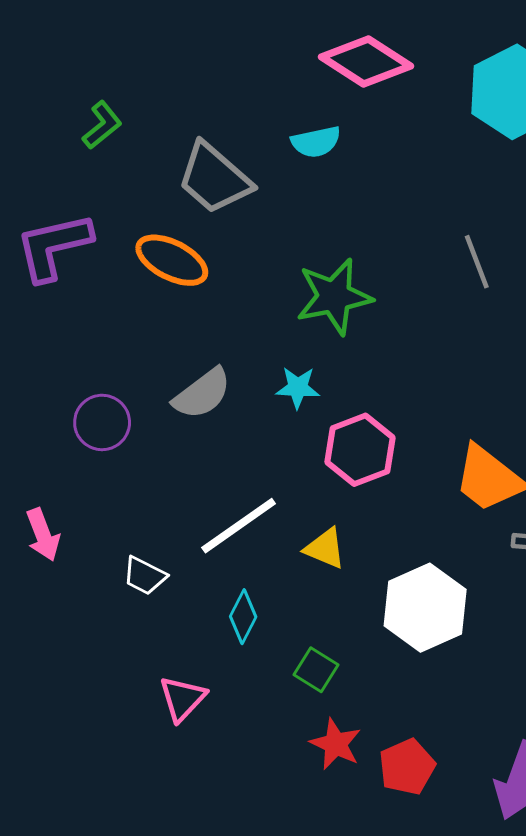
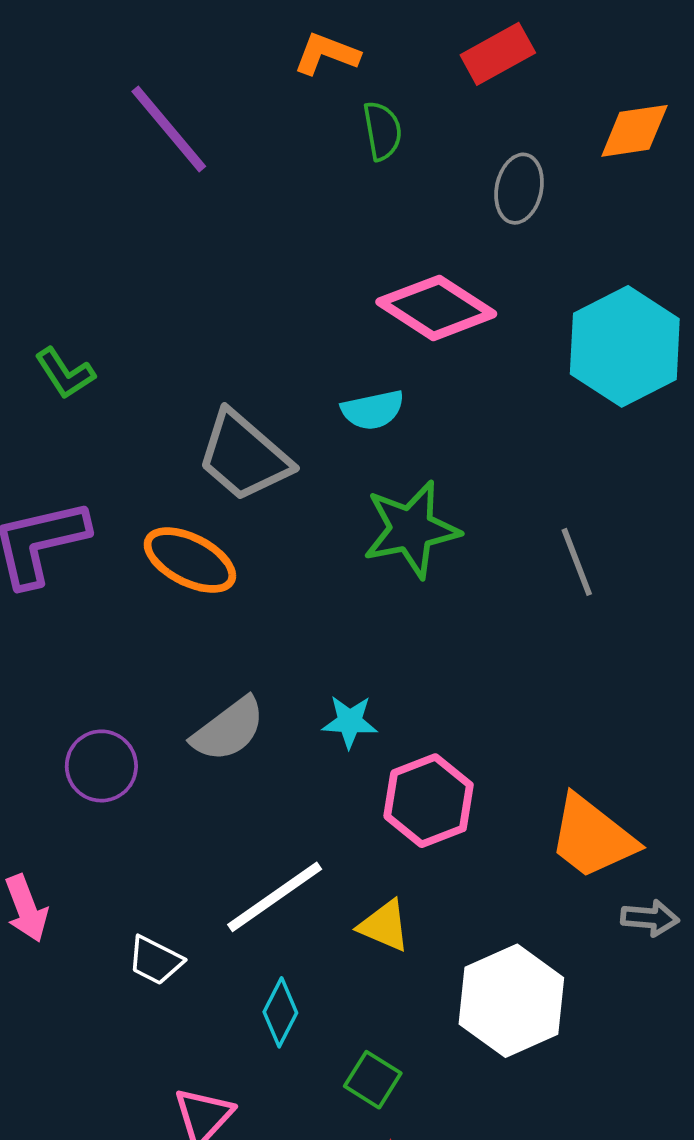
green L-shape: (102, 125) -> (65, 373), moved, turned 96
green star: (334, 297) -> (411, 529), moved

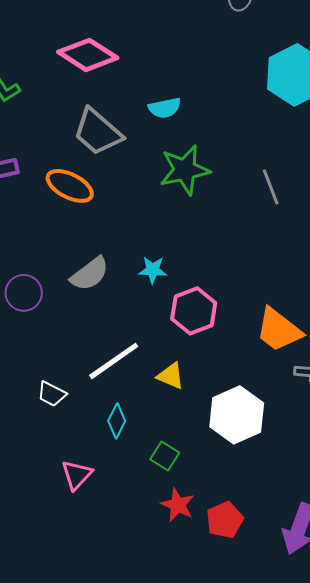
pink diamond: (436, 308) -> (88, 55), moved

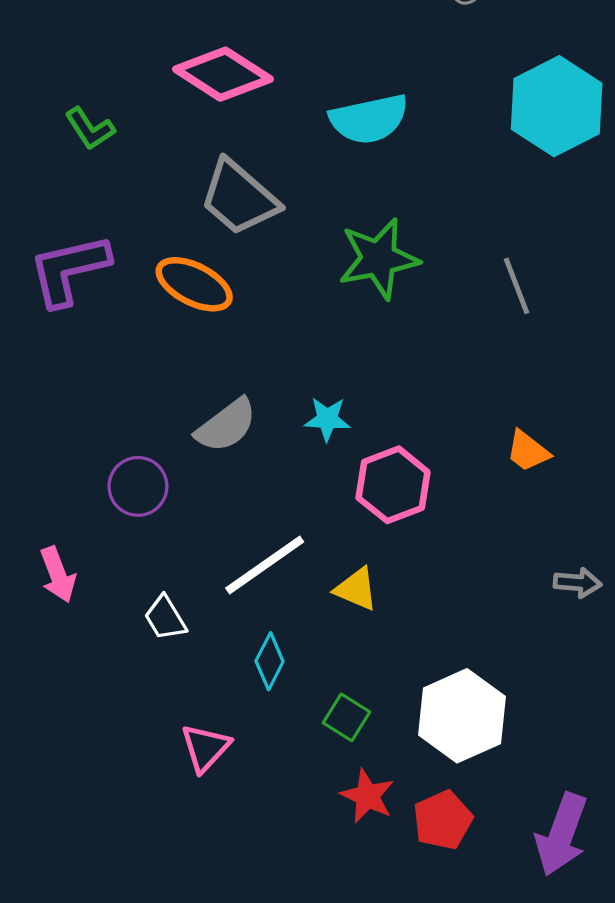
cyan semicircle: (165, 108) -> (369, 119), moved, size x1.5
purple circle: (24, 293) -> (138, 486), moved
orange trapezoid: (279, 330) -> (528, 451), moved, size x0.6
white trapezoid: (52, 394) -> (165, 618), turned 32
white hexagon: (237, 415) -> (462, 716), moved

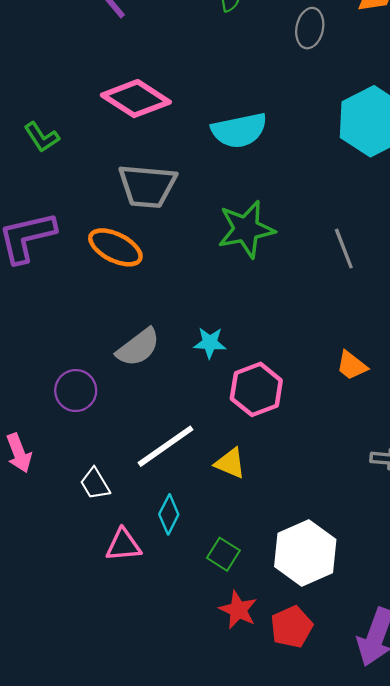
gray trapezoid: (239, 198) -> (147, 186), turned -36
pink triangle: (205, 748) -> (123, 545), moved, turned 42

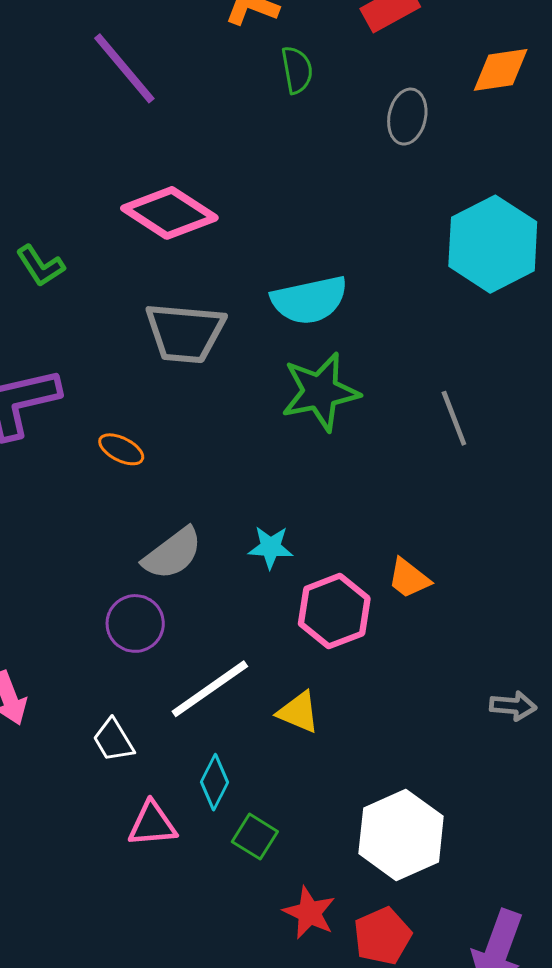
cyan semicircle: (239, 130) -> (309, 300), moved
orange ellipse: (115, 247) -> (121, 449), moved, size x0.6
orange trapezoid: (352, 366) -> (409, 578), moved
purple circle: (76, 391) -> (135, 623), moved
green square: (223, 554) -> (255, 837), moved

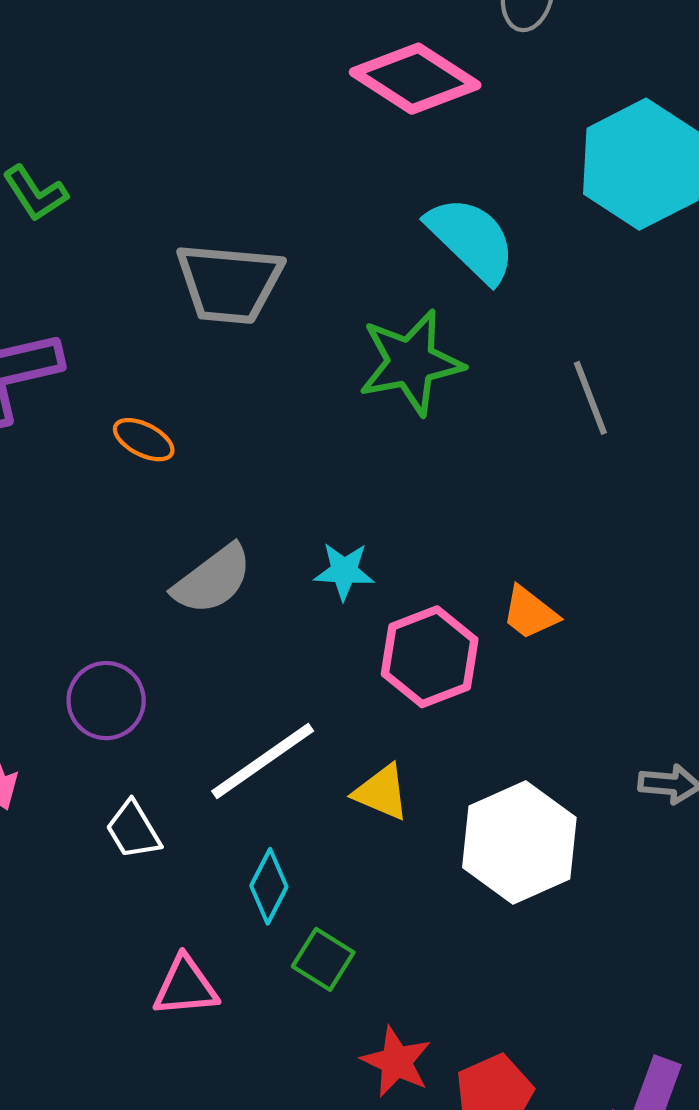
pink diamond: (169, 213) -> (415, 79), moved
cyan semicircle: (309, 300) -> (471, 239), moved, turned -124
purple circle: (135, 623) -> (106, 701), moved
pink triangle: (152, 824) -> (185, 987), moved
white hexagon: (401, 835) -> (519, 842), moved

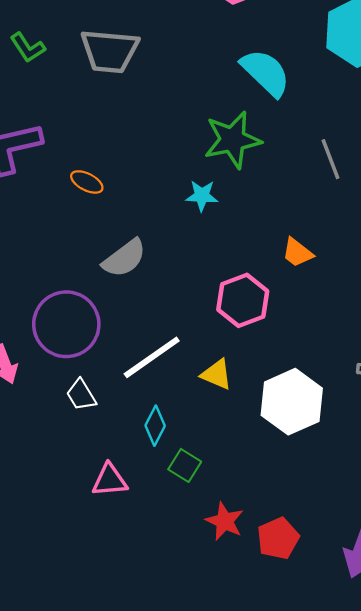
gray trapezoid: (229, 283) -> (110, 51), moved
cyan star: (344, 571) -> (202, 196), moved
orange trapezoid: (530, 613) -> (297, 253), moved
purple circle: (106, 701) -> (66, 324), size x1.6

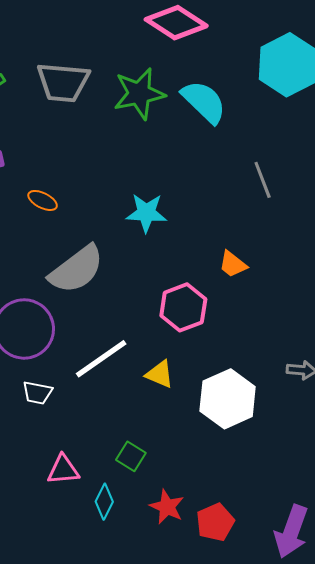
green star: (233, 140) -> (139, 94), moved
cyan star: (202, 196) -> (146, 213), size x1.4
gray semicircle: (124, 258) -> (76, 269), size x1.4
white trapezoid: (81, 395) -> (37, 393), turned -48
cyan diamond: (155, 426) -> (104, 502), moved

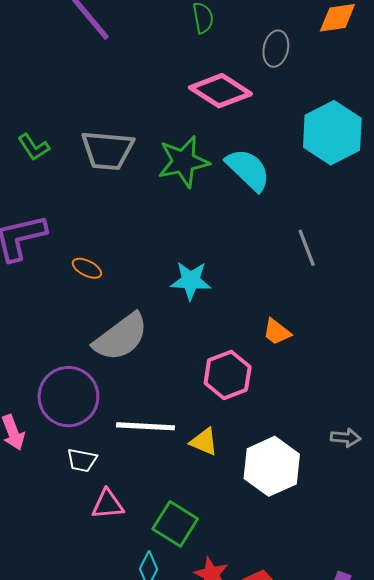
white line: (101, 359) -> (145, 426), turned 38
green square: (131, 456) -> (175, 524), size x1.5
pink triangle: (63, 470) -> (107, 504), moved

